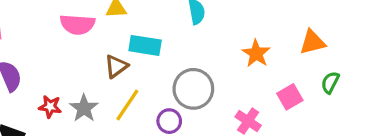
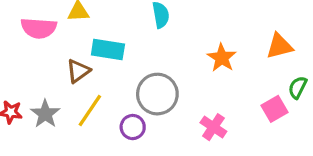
pink square: (290, 97) -> (275, 109), moved

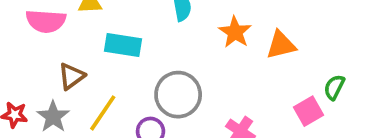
orange triangle: (279, 46) -> (281, 45), moved
orange star: (222, 58) -> (235, 32), moved
brown triangle: (78, 71) -> (71, 76), moved

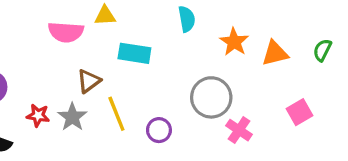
green semicircle: (334, 87) -> (322, 50), moved
gray circle: (178, 95) -> (211, 97), moved
yellow line: (103, 113) -> (116, 114), turned -56

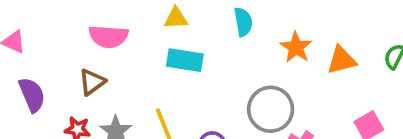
yellow triangle: (105, 16) -> (176, 18), moved
brown triangle: (89, 81) -> (92, 82), moved

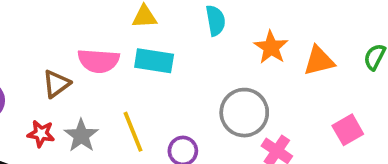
pink semicircle: (108, 36) -> (99, 61), moved

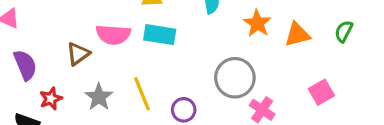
red star: (41, 134) -> (51, 99), moved, turned -30

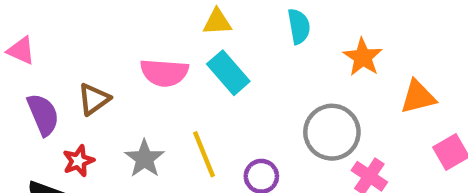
cyan rectangle: (160, 35) -> (228, 73), turned 40
orange triangle: (297, 35) -> (418, 97), moved
brown triangle: (78, 54) -> (94, 99), moved

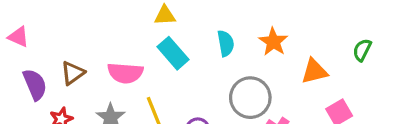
cyan semicircle: (299, 26) -> (226, 43), moved
pink semicircle: (164, 73) -> (125, 73), moved

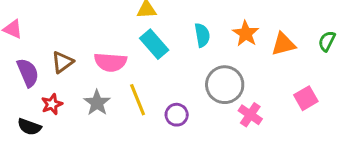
orange triangle: (314, 71) -> (283, 44), moved

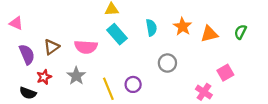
gray circle: (225, 85) -> (167, 63), size x0.7
yellow line: (138, 100) -> (108, 89), moved
pink cross: (250, 115) -> (204, 92), moved

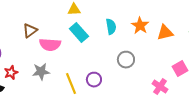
brown triangle: (52, 47) -> (30, 31), moved
gray star: (76, 76) -> (41, 72), turned 30

